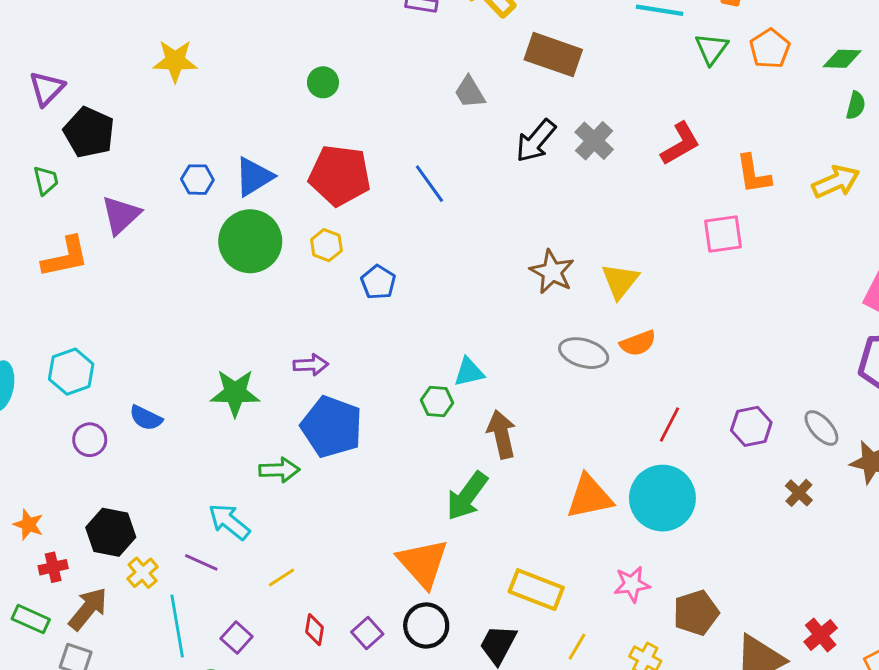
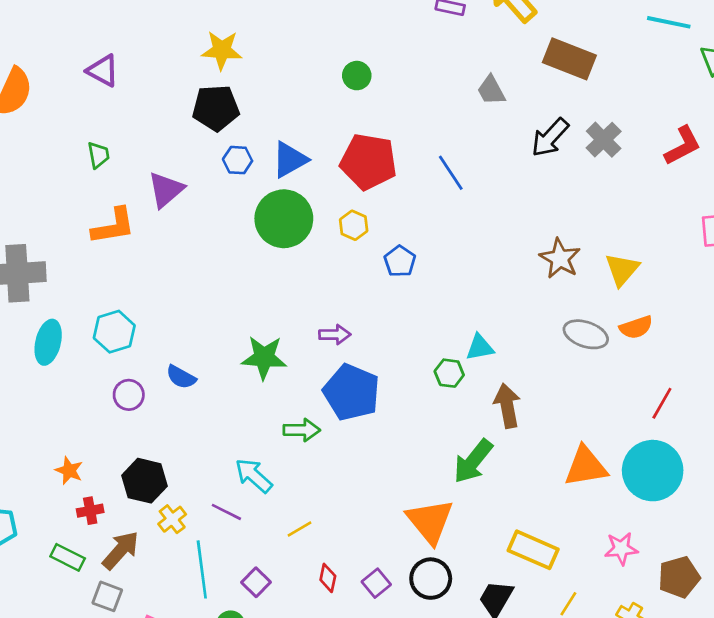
purple triangle: (47, 89) -> (103, 71), turned -48
black pentagon: (89, 132) -> (216, 108), moved, turned -30

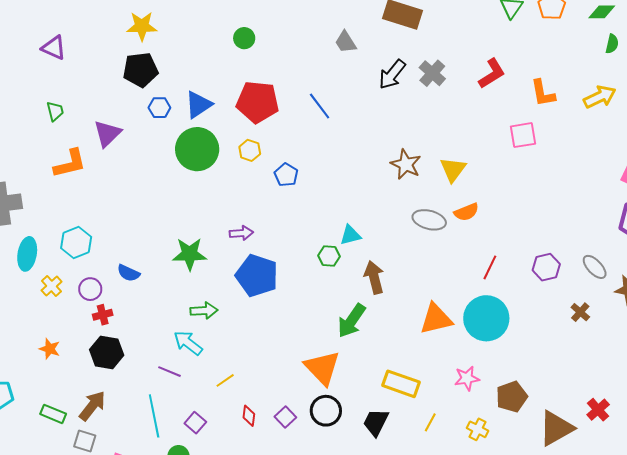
green arrow: (302, 430) -> (204, 311), moved
red cross: (90, 511) -> (103, 315), moved
yellow cross: (172, 519) -> (52, 286), moved

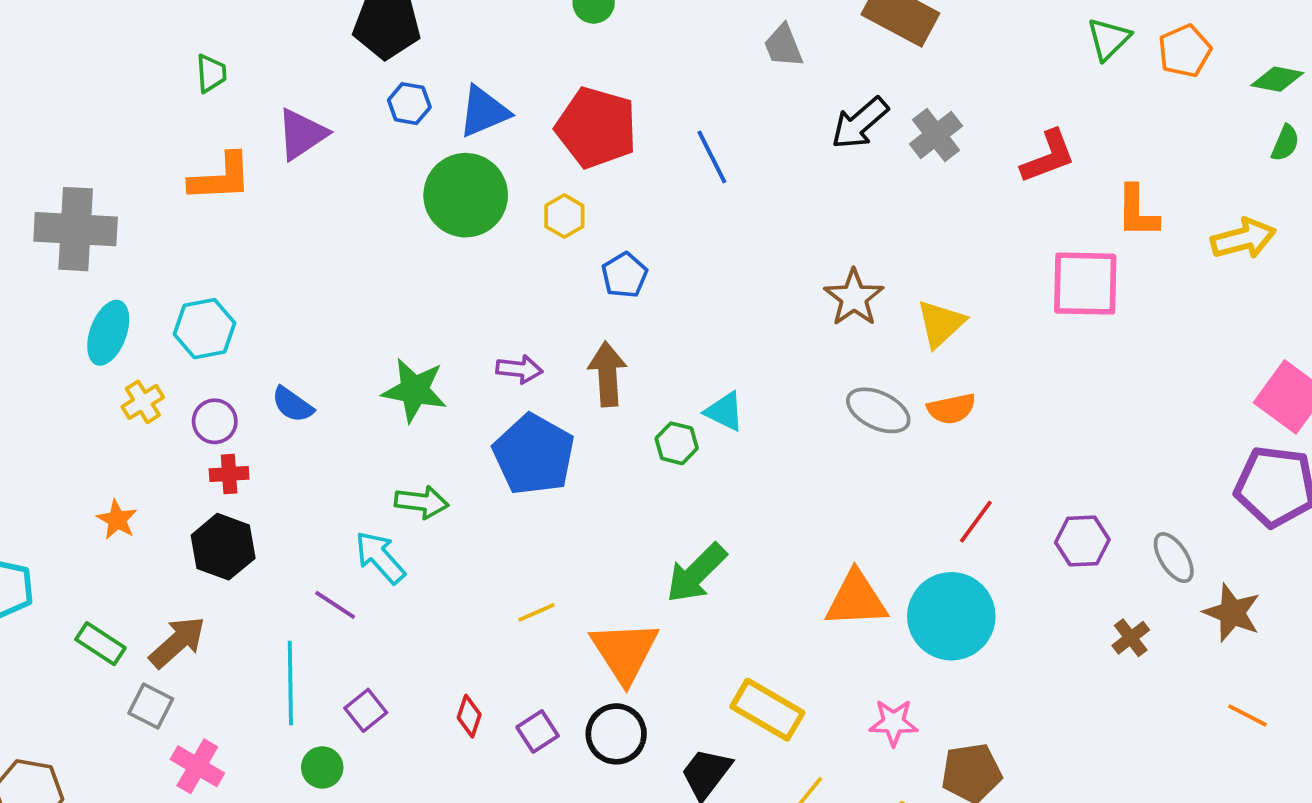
pink square: (523, 135) -> (1085, 284), size x1.4
cyan triangle: (350, 235) -> (725, 411), turned 30
brown arrow: (374, 277) -> (607, 374), moved
yellow line: (225, 380) -> (536, 612), moved

